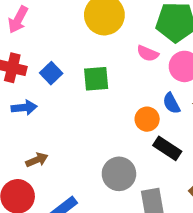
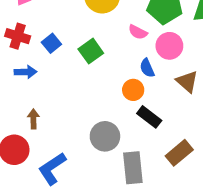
green square: (96, 79) -> (91, 51), turned -35
blue semicircle: (171, 103) -> (147, 68), moved
brown arrow: (37, 160) -> (33, 119), turned -72

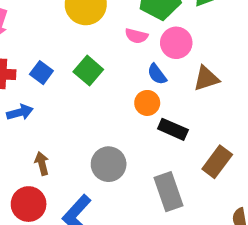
brown triangle: (187, 81) -> (206, 78), turned -45
gray circle: (105, 136) -> (109, 164), moved

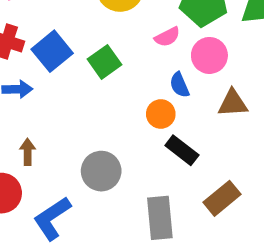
pink semicircle: (136, 36) -> (167, 37), turned -55
blue square: (41, 73) -> (52, 51), size x1.5

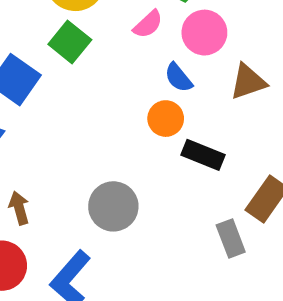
green square: (105, 62) -> (70, 42), moved
gray rectangle: (160, 218) -> (231, 239), moved, size x0.7

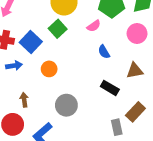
pink circle: (204, 33) -> (137, 33), moved
brown triangle: (248, 82) -> (135, 71), moved
orange circle: (166, 119) -> (49, 69), moved

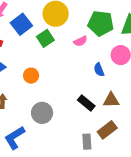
blue square: (31, 42) -> (21, 24), moved
blue semicircle: (104, 52) -> (99, 70), moved
brown triangle: (135, 71) -> (111, 100), moved

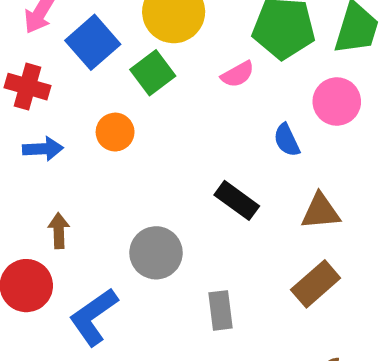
orange circle: (31, 76) -> (115, 132), moved
black rectangle: (86, 103) -> (237, 200), moved
gray rectangle: (87, 142) -> (220, 310), moved

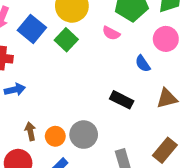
pink semicircle: (238, 74) -> (111, 33), turned 66
orange circle: (115, 132) -> (55, 136), moved
brown rectangle: (316, 284) -> (165, 150), moved

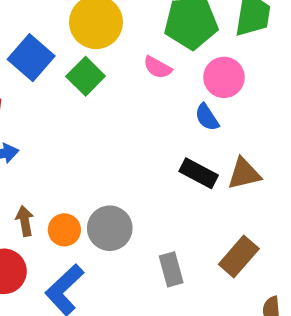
pink circle: (166, 39) -> (224, 77), moved
black rectangle: (122, 100) -> (199, 173), moved

